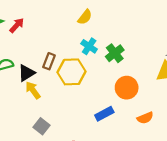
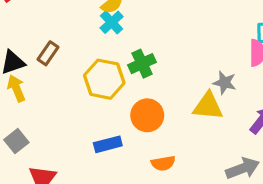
cyan cross: (89, 46) -> (112, 22), moved
yellow hexagon: (72, 72) -> (104, 79), moved

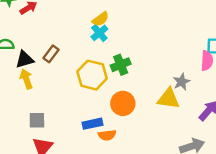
gray star: (225, 83) -> (182, 82), turned 30
gray square: (16, 141) -> (37, 120), moved, turned 36
orange semicircle: (163, 163) -> (107, 135), moved

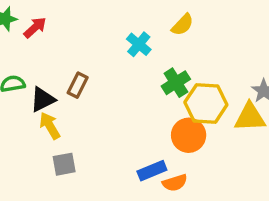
yellow semicircle: (101, 19) -> (183, 25), moved
yellow hexagon: (92, 75) -> (206, 104), moved
gray square: (37, 120) -> (64, 164), moved

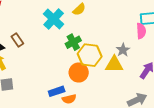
cyan cross: (139, 44) -> (54, 19), size x1.5
brown rectangle: (78, 85) -> (17, 40), turned -64

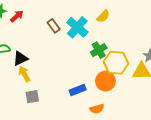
brown rectangle: (17, 40) -> (54, 26), moved
blue rectangle: (57, 91) -> (78, 90), moved

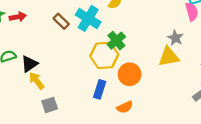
red arrow: (17, 16) -> (18, 17), turned 40
yellow hexagon: (116, 63) -> (104, 55), moved
blue rectangle: (78, 90) -> (100, 89), turned -42

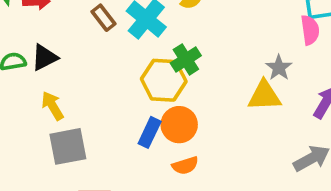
black triangle: (29, 64) -> (44, 57), moved
orange circle: (130, 74) -> (179, 125), moved
gray square: (50, 105) -> (68, 146), size x1.5

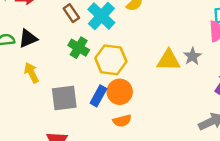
green cross: (186, 59) -> (79, 48), moved, turned -30
yellow triangle: (264, 96) -> (169, 60), moved
gray square: (68, 146) -> (64, 98), moved

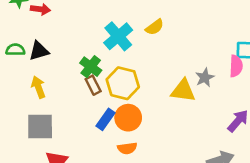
brown rectangle: (71, 13) -> (93, 85), moved
gray star: (192, 56) -> (205, 78), moved
gray square: (64, 98) -> (40, 127), moved

